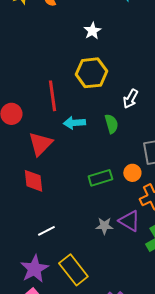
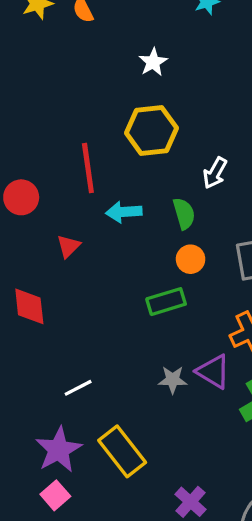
red triangle: (40, 144) -> (68, 246), size x0.6
orange circle: (132, 173) -> (191, 259), moved
red diamond: (33, 181) -> (29, 306), moved

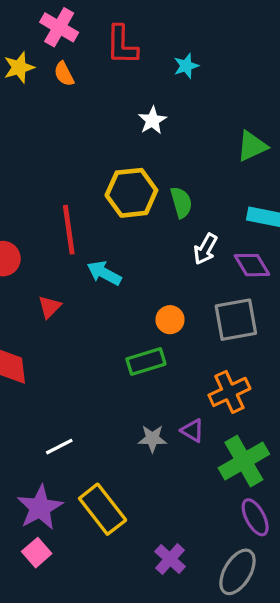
white star: (153, 62) -> (152, 120), moved
white arrow: (215, 173) -> (205, 249), moved
cyan arrow: (124, 212) -> (104, 273), turned 32
green semicircle: (184, 214) -> (181, 202), moved
purple triangle: (213, 372) -> (192, 431), size x0.7

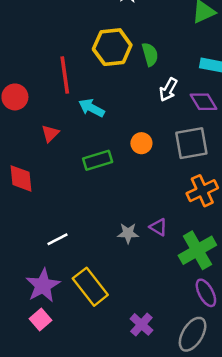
green rectangle: (146, 361) -> (98, 160), moved
orange cross: (229, 392) -> (202, 191), moved

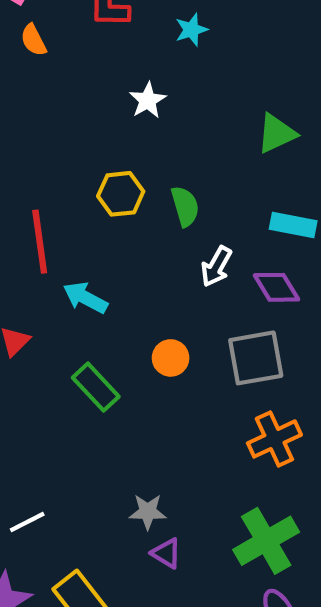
yellow hexagon: (112, 47) -> (121, 194), size x0.7
green rectangle: (98, 160) -> (96, 387), turned 64
purple triangle: (158, 227) -> (166, 553), moved

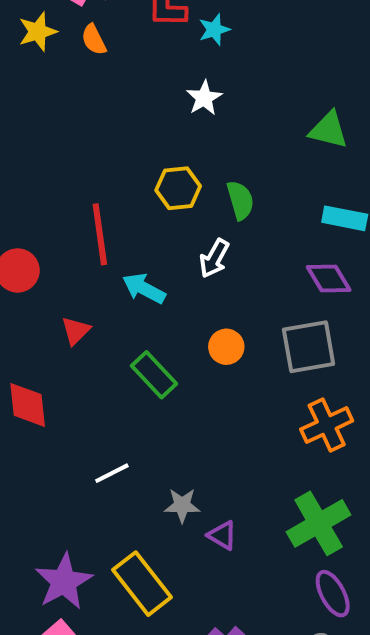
cyan star: (191, 30) -> (214, 30), moved
green triangle: (277, 134) -> (329, 130), turned 39
white arrow: (216, 267) -> (214, 258), moved
gray star: (148, 512) -> (182, 505), moved
white line: (27, 522) -> (112, 473), moved

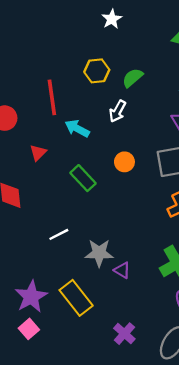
green semicircle: (240, 200) -> (133, 78), turned -115
gray star: (182, 505) -> (99, 253), size x1.4

